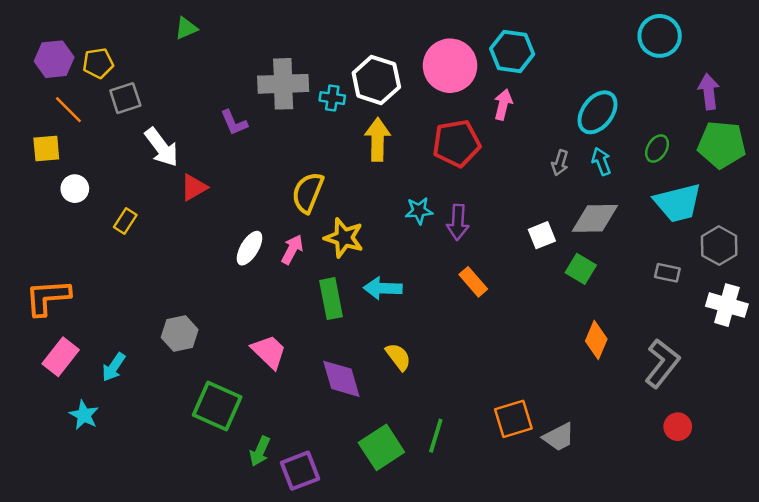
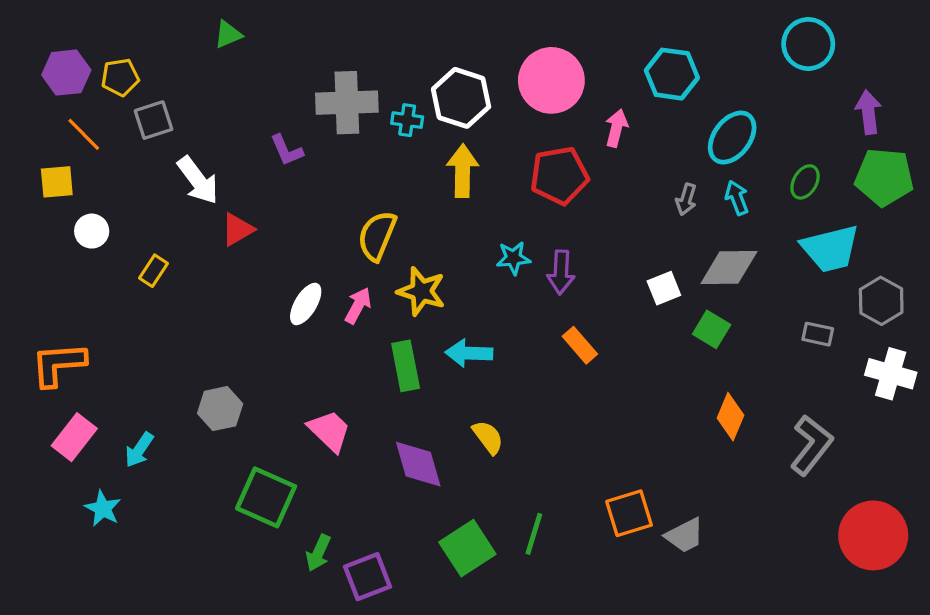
cyan hexagon: (512, 51) -> (672, 74), moved
red circle: (678, 427) -> (873, 535), moved, size x2.0

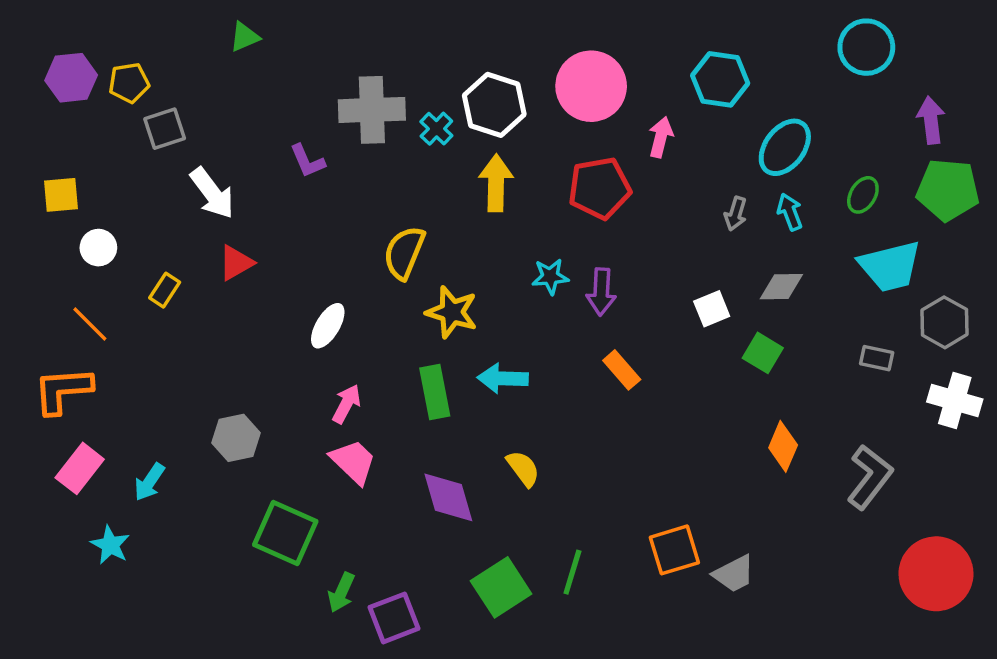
cyan cross: (407, 120) -> (436, 129), turned 36
orange line: (84, 134) -> (90, 324), moved
red triangle: (238, 229) -> (236, 263), moved
gray diamond: (729, 268) -> (781, 287), size x0.7
pink arrow: (358, 306) -> (346, 404), moved

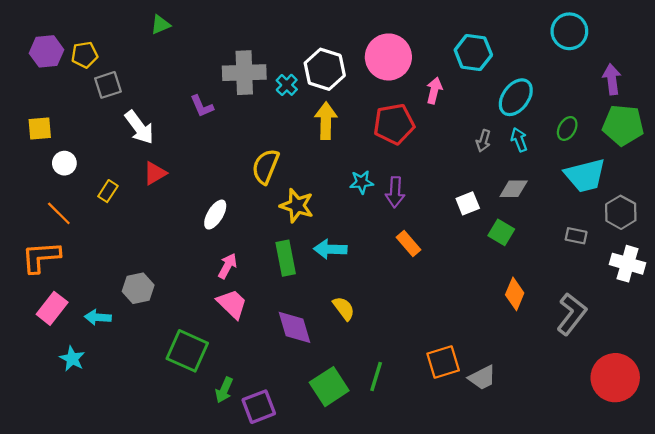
gray hexagon: (236, 438) -> (138, 288), moved
cyan arrow: (149, 482) -> (98, 317), turned 60

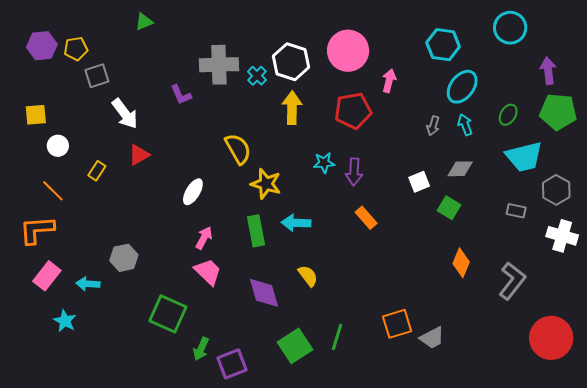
cyan hexagon: (473, 53) -> (443, 45), moved
yellow semicircle: (265, 166) -> (238, 149), turned 128

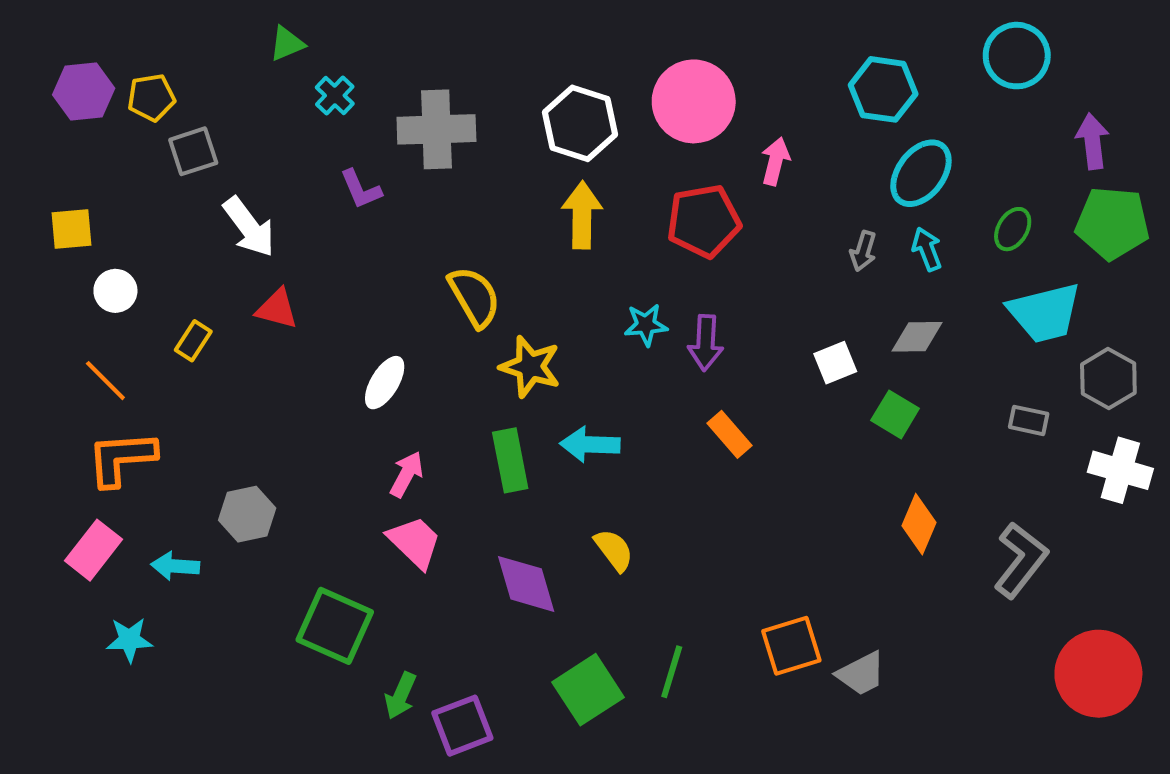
cyan cross: (257, 76) -> (335, 95), moved
red triangle: (139, 155) -> (277, 309), turned 45
orange L-shape: (37, 230) -> (121, 458), moved
cyan star: (65, 321) -> (129, 640), turned -30

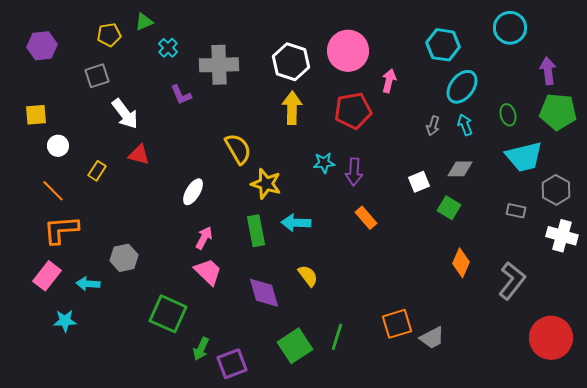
yellow pentagon: (151, 97) -> (109, 35), moved
green ellipse: (1013, 229) -> (508, 115), turned -45

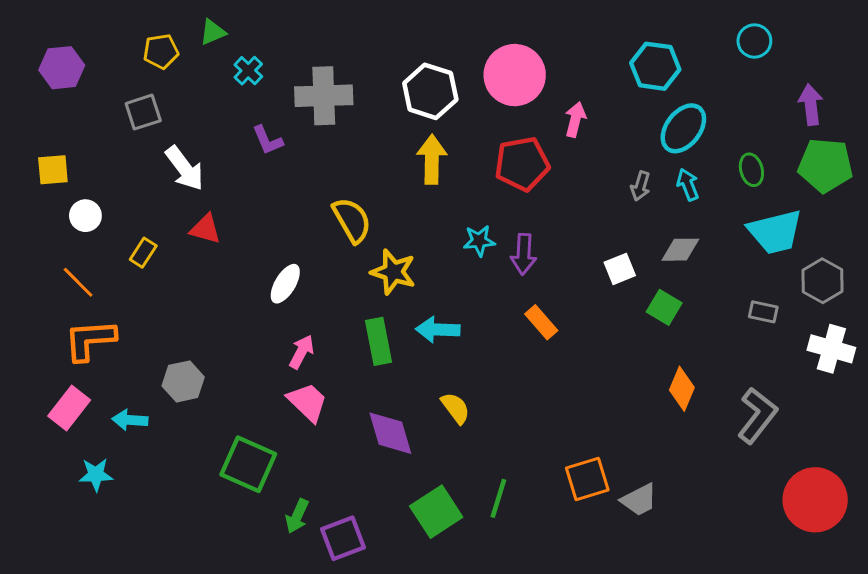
cyan circle: (510, 28) -> (754, 41), size x0.7

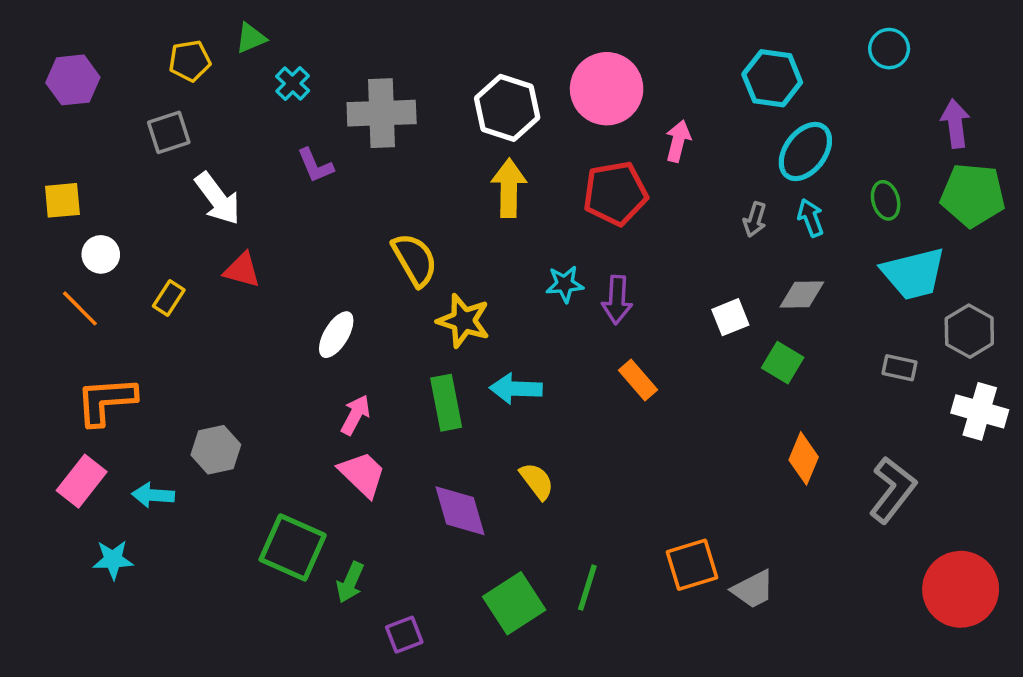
orange line: (78, 282) -> (80, 308), moved
green arrow: (297, 516) -> (350, 582), moved
purple square: (343, 538) -> (404, 635), size x0.7

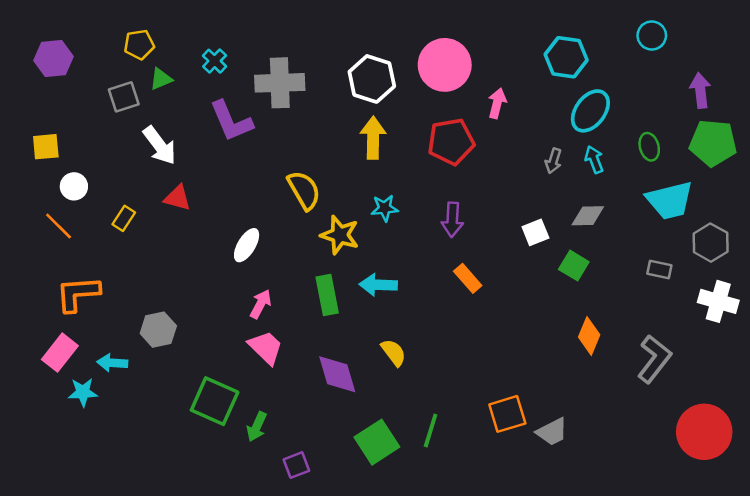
green triangle: (251, 38) -> (161, 79), moved
purple L-shape: (315, 165) -> (231, 121), size x1.6
cyan star: (565, 284) -> (385, 208), moved
cyan star: (113, 560) -> (83, 392), moved

